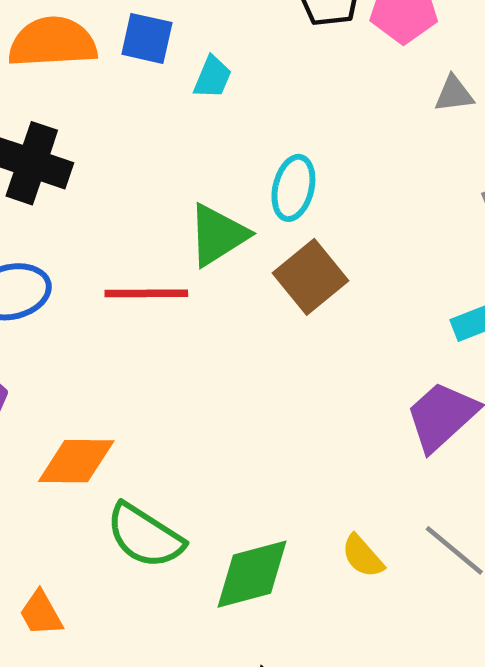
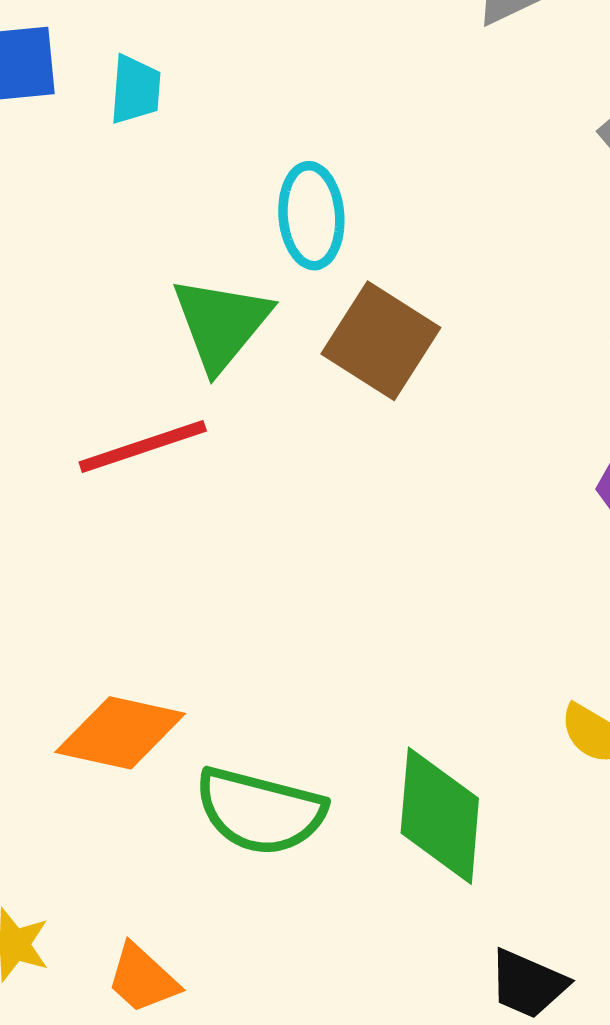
orange diamond: (76, 461) -> (120, 733), turned 30
green diamond: (252, 574) -> (440, 816), turned -52

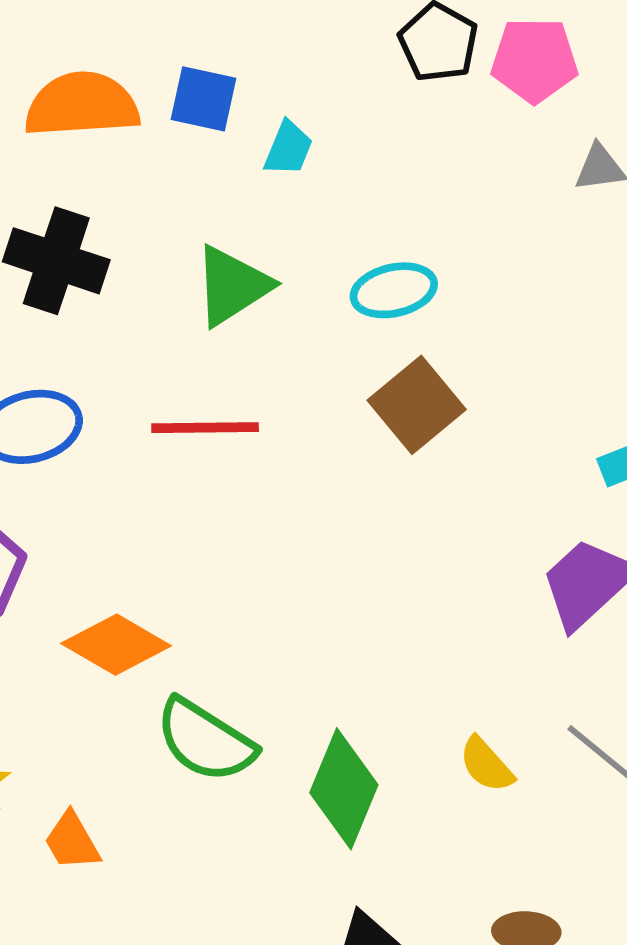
cyan ellipse: (311, 216) -> (394, 290), turned 64
green triangle: (221, 324) -> (232, 286), moved

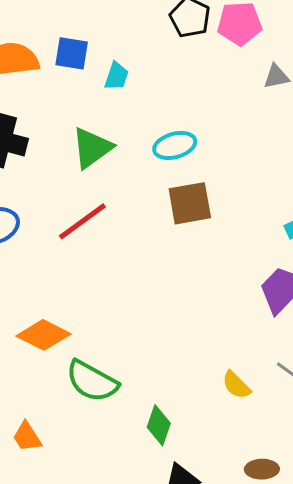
brown square: (417, 405) -> (190, 203), turned 33
red line: (205, 428) -> (82, 221), turned -32
green diamond: (344, 789) -> (159, 425), moved, size x0.7

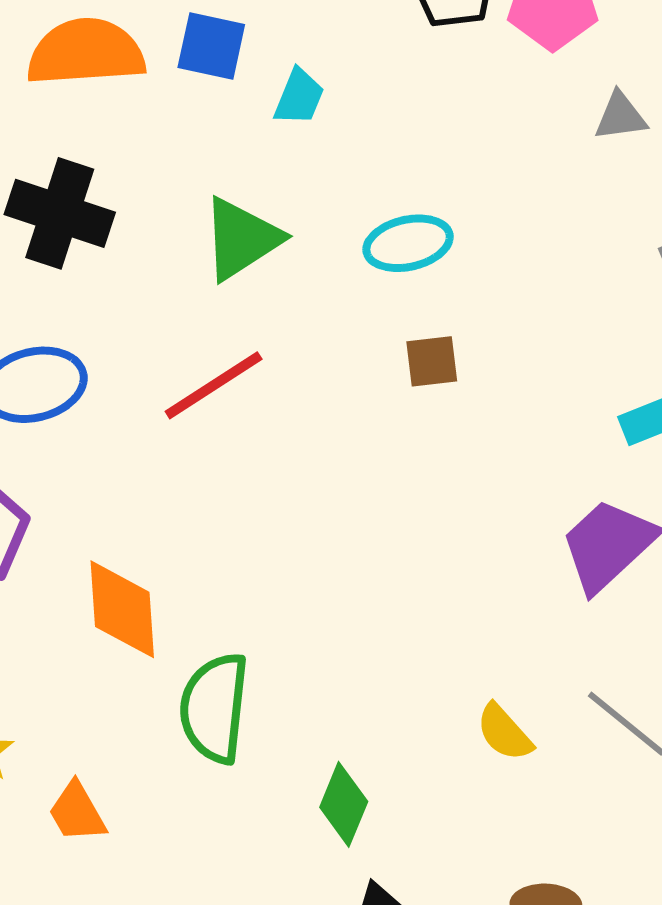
brown square: (190, 203) -> (432, 361), size x0.6
orange diamond: (44, 335) -> (122, 609), turned 56
green semicircle: (92, 381) -> (214, 708), turned 64

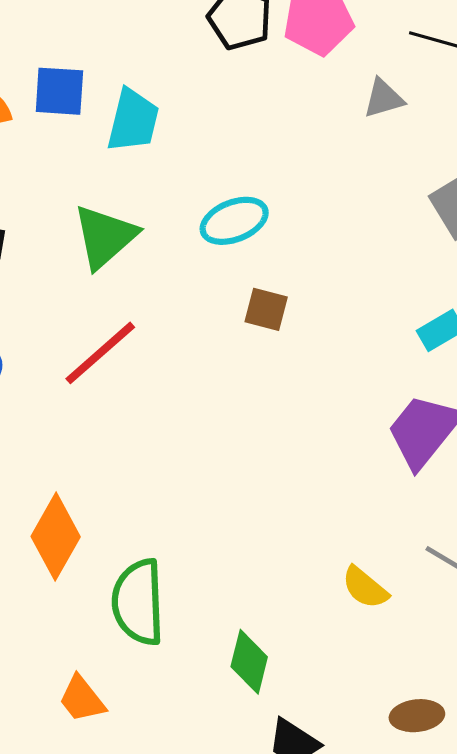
cyan trapezoid: (299, 97) -> (133, 120), size x1.4
brown square: (432, 361) -> (266, 309), turned 30
orange diamond: (122, 609) -> (56, 537), turned 42
orange trapezoid: (77, 812) -> (82, 699), moved

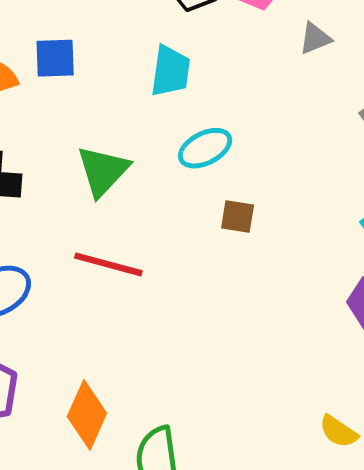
cyan trapezoid: (133, 120) -> (171, 71), moved
red line: (100, 353) -> (108, 264), turned 62

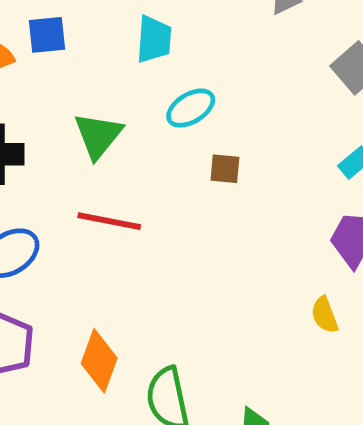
yellow semicircle: (339, 431) -> (325, 315), moved, turned 39

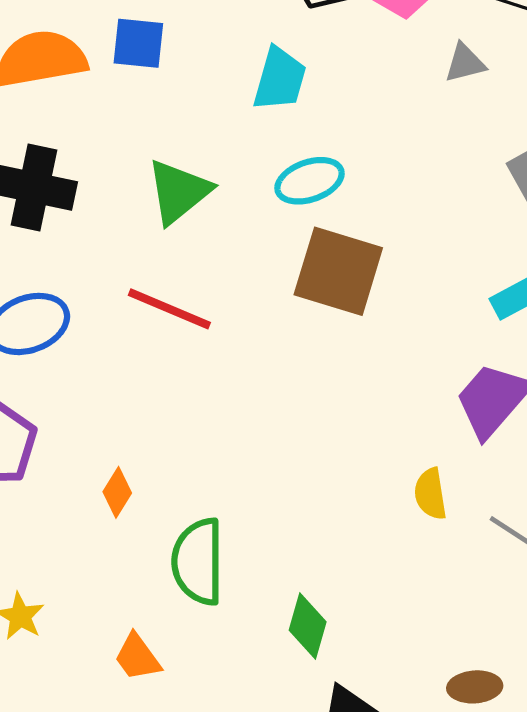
brown square: (225, 169) -> (338, 271), size x2.0
orange diamond: (99, 361) -> (117, 492), size x0.6

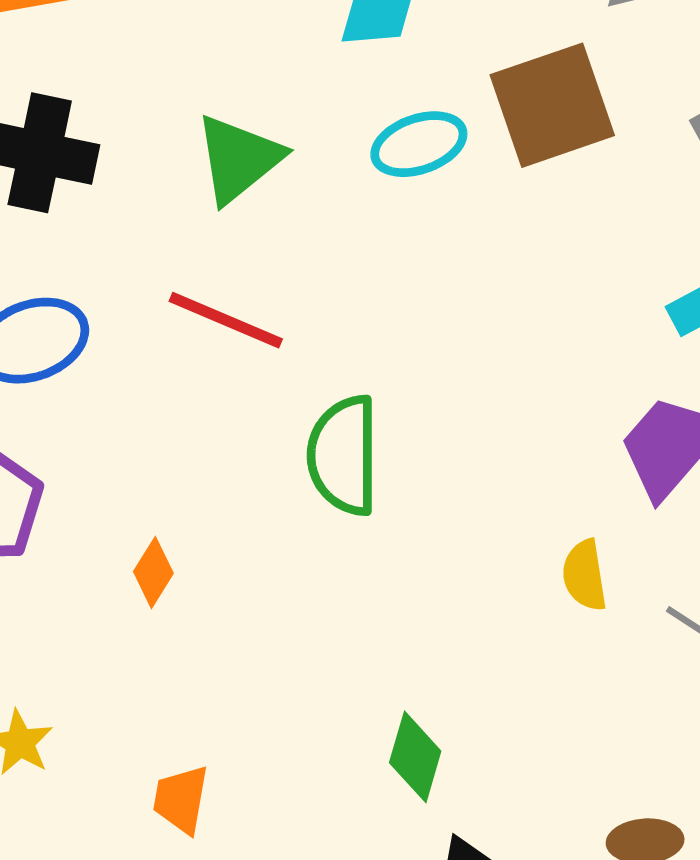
brown square: (338, 271) -> (552, 105), moved, turned -36
green semicircle: (198, 562) -> (343, 455), moved
orange trapezoid: (137, 657) -> (181, 799), turned 46

